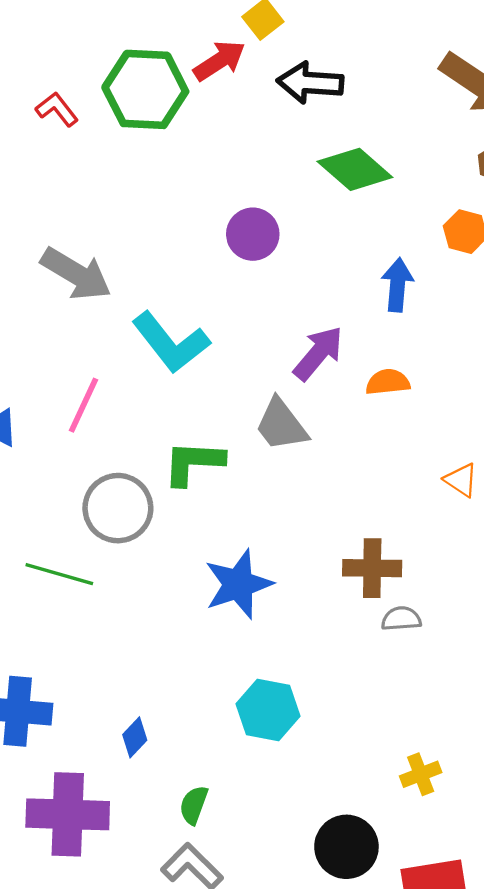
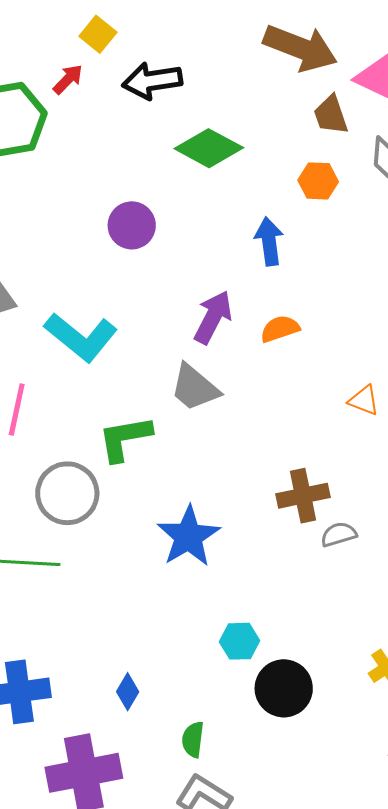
red arrow: (219, 61) -> (68, 79), size x0.7
cyan hexagon: (268, 710) -> (240, 641), size x0.7
black circle: (346, 847) -> (284, 688), moved

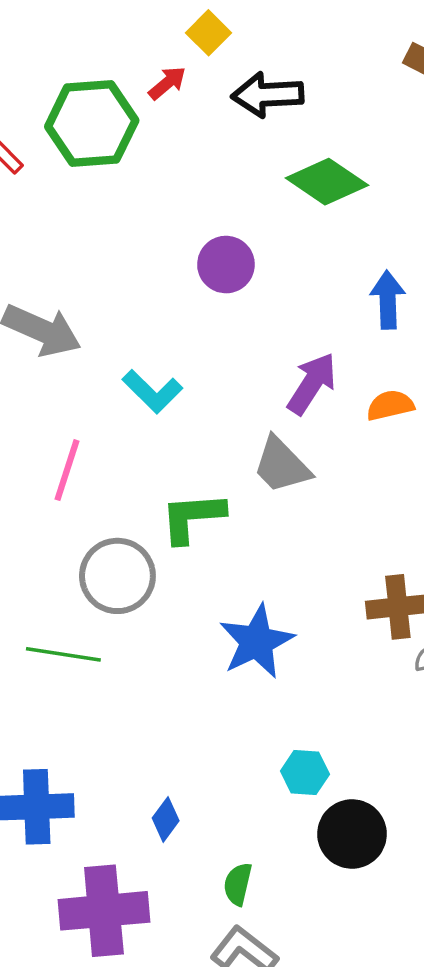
cyan L-shape: (81, 337) -> (152, 391), size x0.7

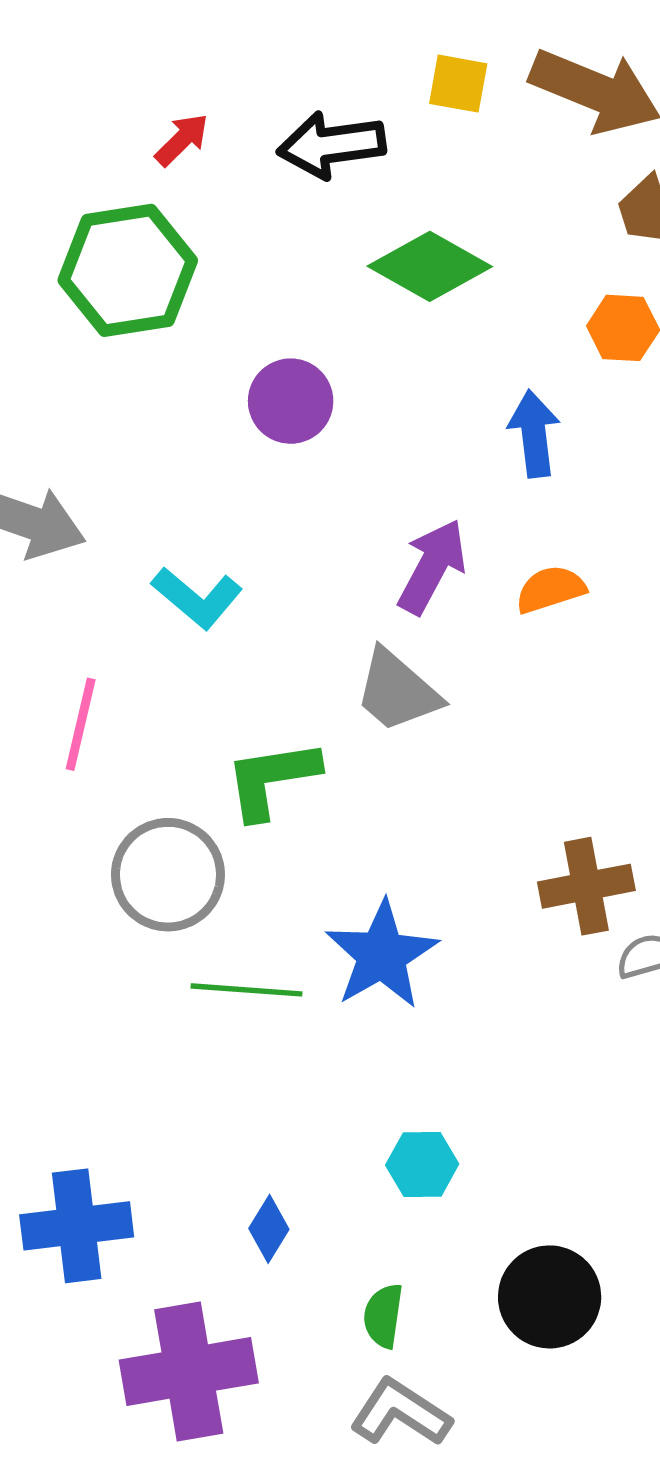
yellow square: (209, 33) -> (458, 84), moved, turned -30
green hexagon: (92, 124) -> (128, 270), moved
green line: (63, 654) -> (247, 990), moved
cyan hexagon: (305, 773) -> (422, 1165), moved
black circle: (352, 834) -> (550, 1297), moved

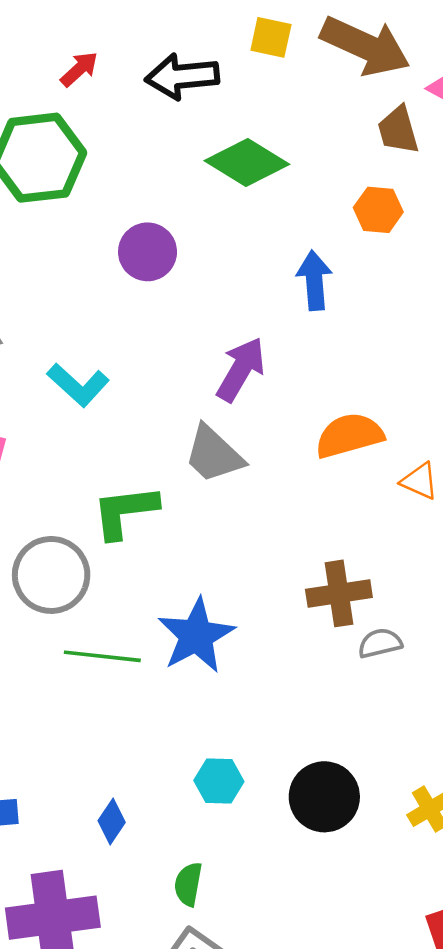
orange semicircle: (550, 589) -> (349, 435), moved, size x1.4
black circle: (550, 1297) -> (324, 797), moved

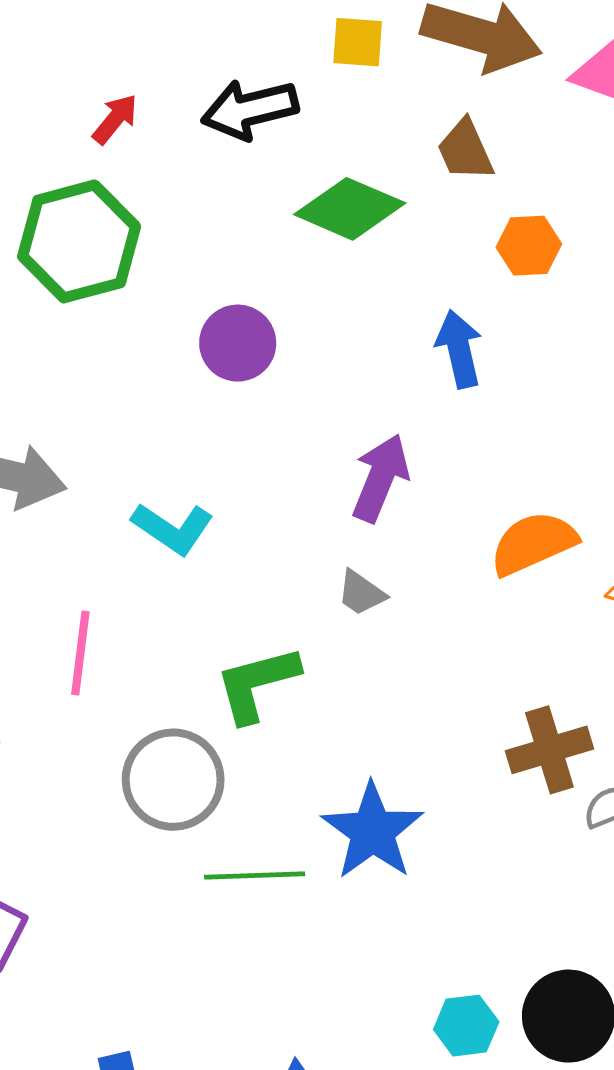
brown trapezoid: (398, 130) -> (465, 150), moved
gray trapezoid: (214, 454) -> (361, 593), size x0.6
cyan hexagon: (219, 781) -> (466, 1026), moved

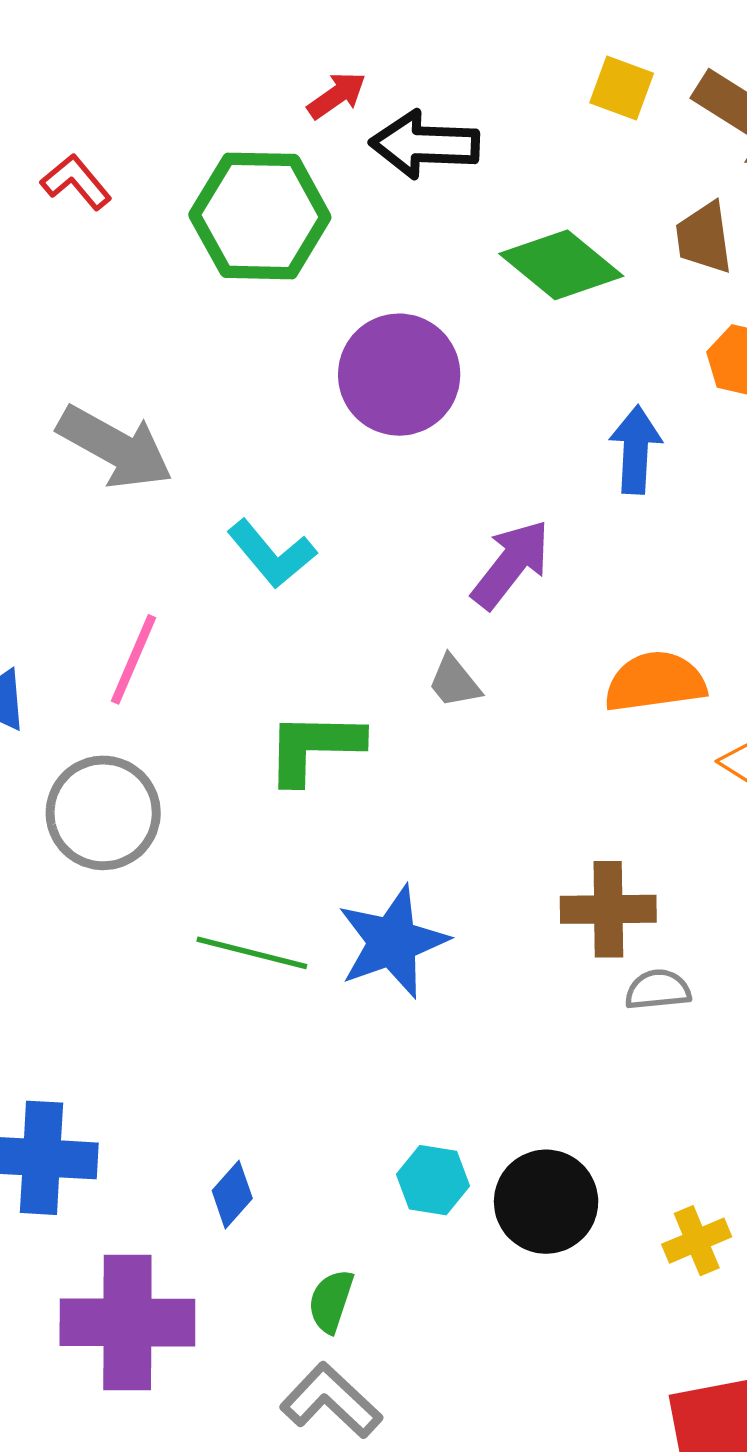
black arrow: (250, 109) -> (425, 144), moved
purple circle: (238, 343) -> (399, 375), size x1.4
gray circle: (173, 780) -> (103, 813), moved

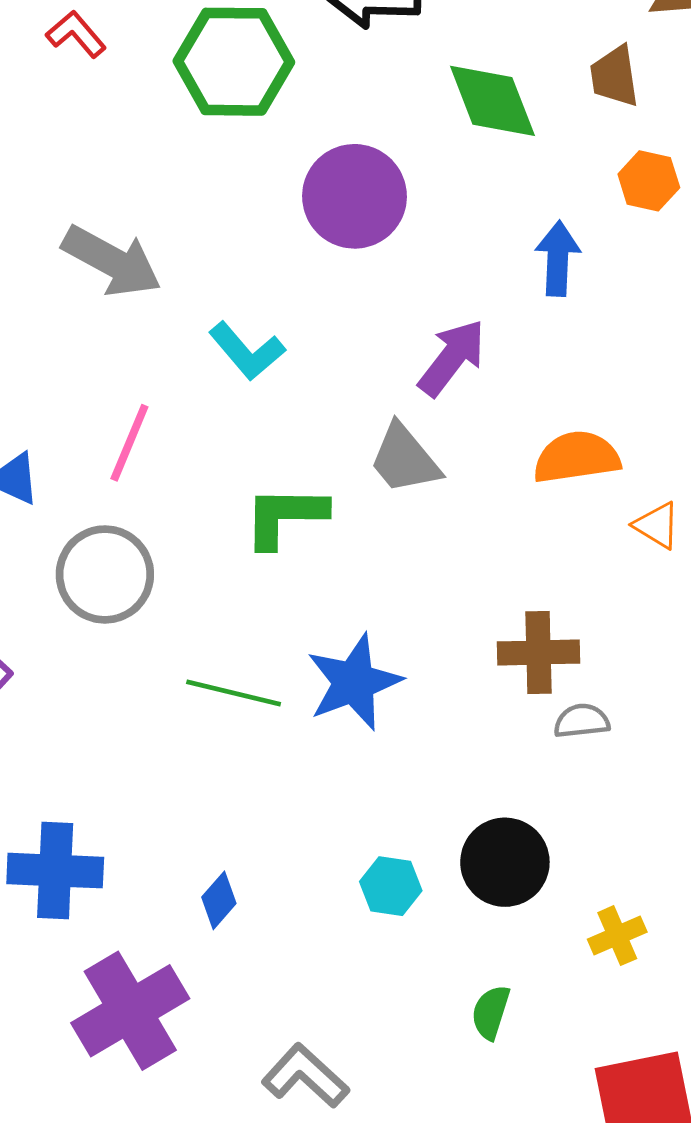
green diamond: (561, 265) -> (492, 101), turned 30
gray trapezoid: (454, 682) -> (405, 459), size x1.6
black circle: (546, 1202) -> (505, 862), moved
green semicircle: (331, 1301) -> (491, 1012), moved
purple cross: (127, 1322) -> (130, 1011), turned -30

